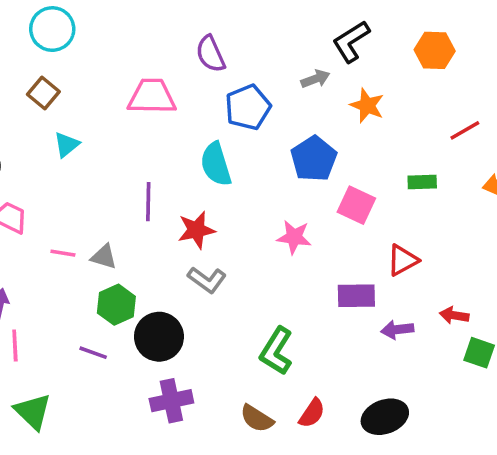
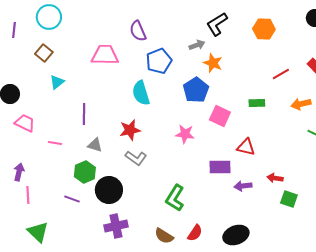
orange star: (367, 105) -> (213, 63), moved
purple line: (148, 202) -> (84, 114), moved
gray triangle: (104, 257) -> (95, 145), moved
red triangle: (403, 260) -> (246, 147), turned 42

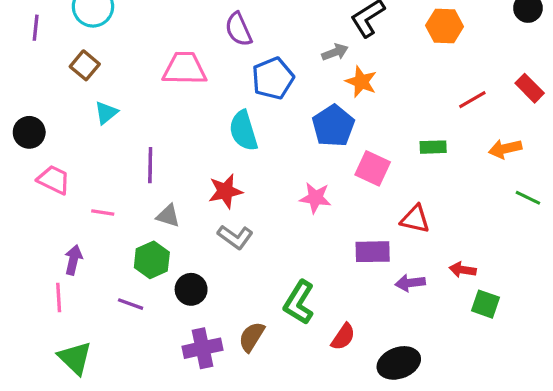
purple arrow: (19, 172) -> (73, 260), moved
black circle: (109, 190) -> (191, 289), size x0.7
red semicircle: (195, 233) -> (343, 337), moved
brown semicircle: (164, 236) -> (252, 337), moved, turned 90

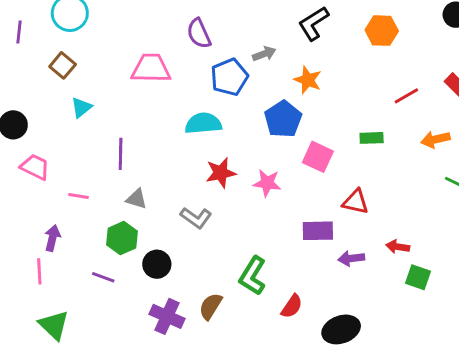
gray arrow: (335, 52) -> (264, 54), moved
cyan semicircle: (243, 131) -> (203, 123), turned 102
red star: (225, 191) -> (221, 173), moved
purple cross: (203, 348) -> (167, 316), turned 36

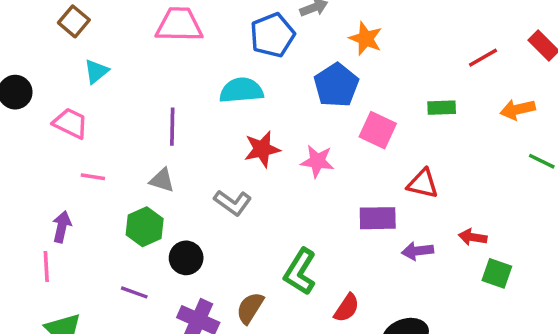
purple line: (121, 154) -> (172, 127), moved
pink trapezoid: (35, 167) -> (70, 123), moved
purple line: (103, 277) -> (134, 292), moved

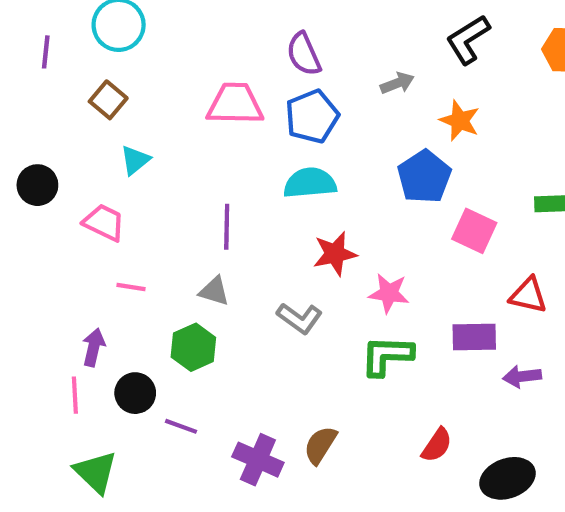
blue pentagon: (272, 35) -> (312, 116), moved
pink star: (317, 161) -> (389, 293), moved
black circle: (186, 258) -> (135, 393), moved
green L-shape: (300, 272) -> (387, 356), moved, turned 60

